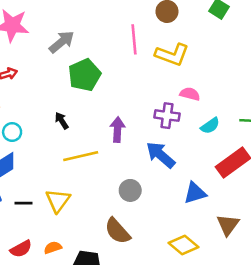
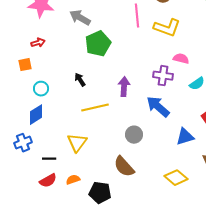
gray arrow: (62, 42) -> (80, 18), turned -110
black line: (24, 203) -> (49, 159), moved

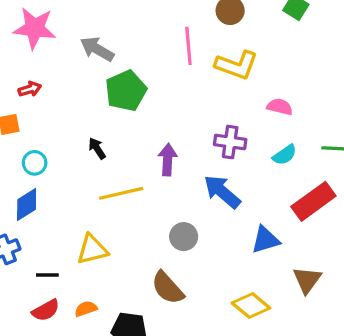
pink semicircle: (181, 59) -> (280, 107), moved
yellow triangle: (77, 143) -> (92, 249), turned 40

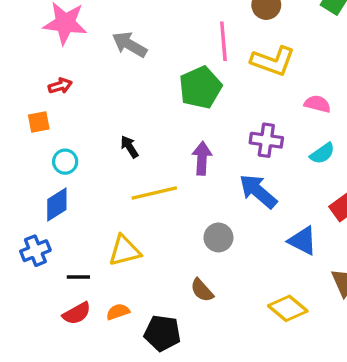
green pentagon: (126, 91) -> (200, 87), moved
blue triangle: (265, 240) -> (303, 241), turned 44
brown semicircle: (168, 288) -> (202, 290), size x0.7

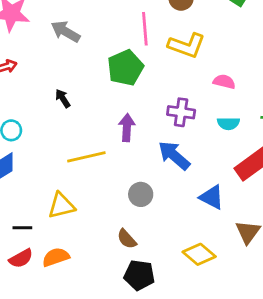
black arrow: (129, 147) -> (63, 98), moved
cyan semicircle: (322, 153) -> (228, 123), turned 35
orange semicircle: (118, 312) -> (56, 257), size x1.4
black pentagon: (162, 333) -> (139, 275), moved

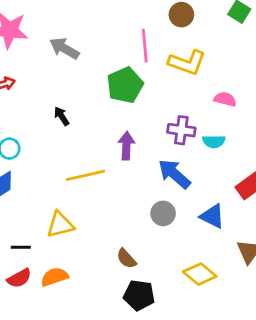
cyan semicircle: (228, 123) -> (214, 142), moved
gray circle: (141, 194) -> (163, 213), moved

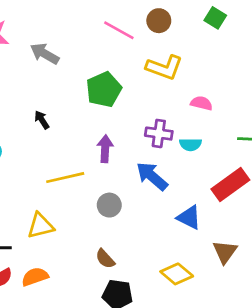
pink line: (145, 46) -> (119, 30), moved, turned -56
gray circle: (163, 213) -> (109, 205), moved

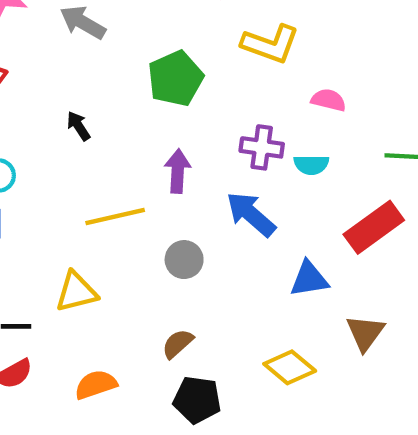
blue triangle: (189, 217) -> (309, 279), turned -36
brown semicircle: (105, 259) -> (178, 344), turned 90
orange semicircle: (35, 277) -> (96, 385), moved

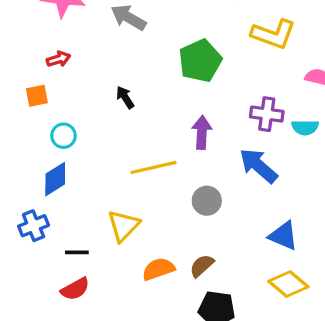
blue triangle: (309, 279) -> (283, 236), moved, turned 32
yellow triangle: (76, 292) -> (123, 226), turned -32
orange semicircle: (96, 385) -> (158, 269), moved

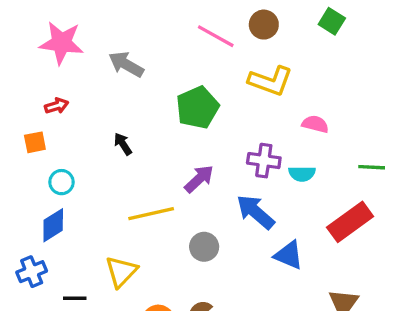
purple arrow: (202, 132) -> (199, 179), turned 44
blue triangle: (283, 236) -> (289, 255), moved

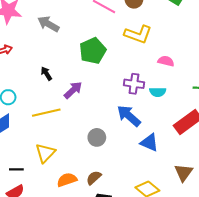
purple arrow: (199, 179) -> (73, 90), moved
yellow line: (151, 214) -> (46, 113), moved

